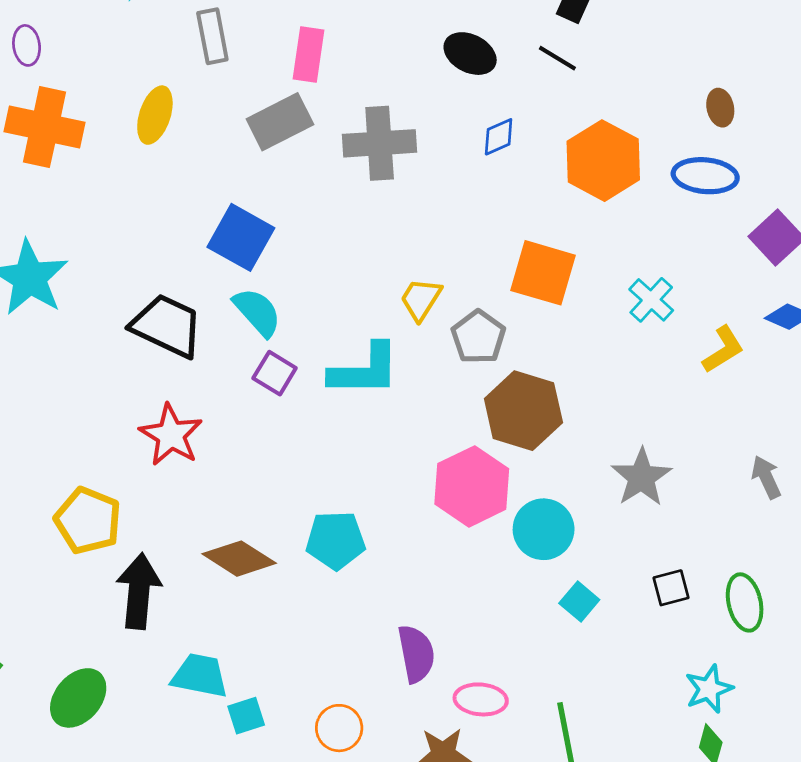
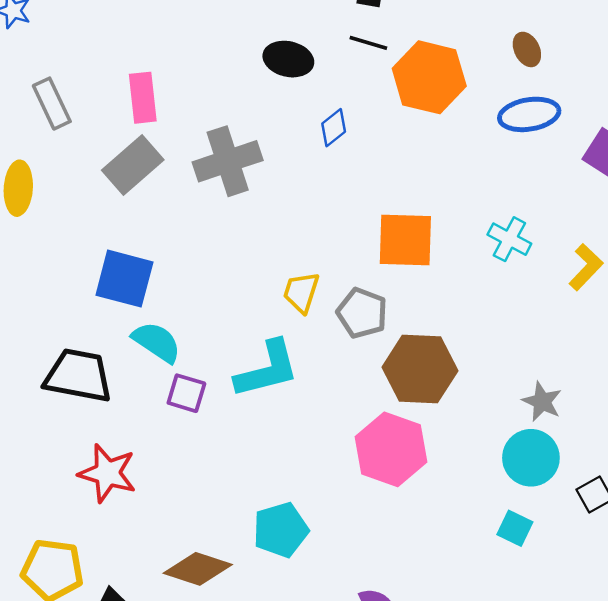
orange hexagon: (603, 161) -> (429, 77), moved
gray star: (641, 477) -> (542, 402), size x0.7
cyan circle: (544, 529) -> (531, 458), moved

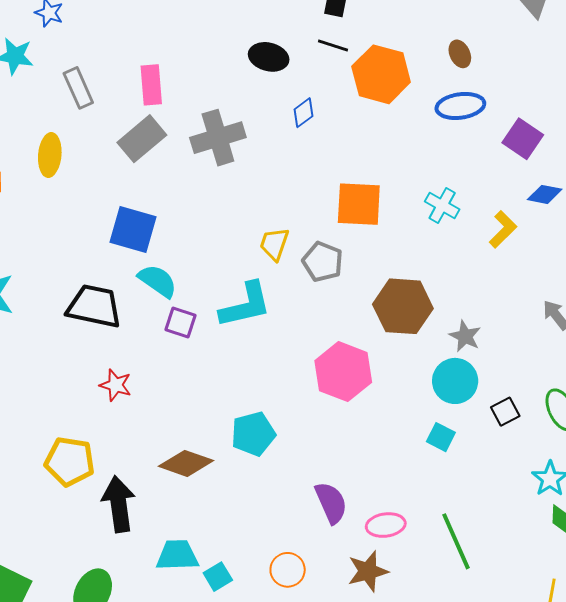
brown hexagon: (420, 369) -> (403, 306), moved
red star: (107, 473) -> (116, 385), size x0.7

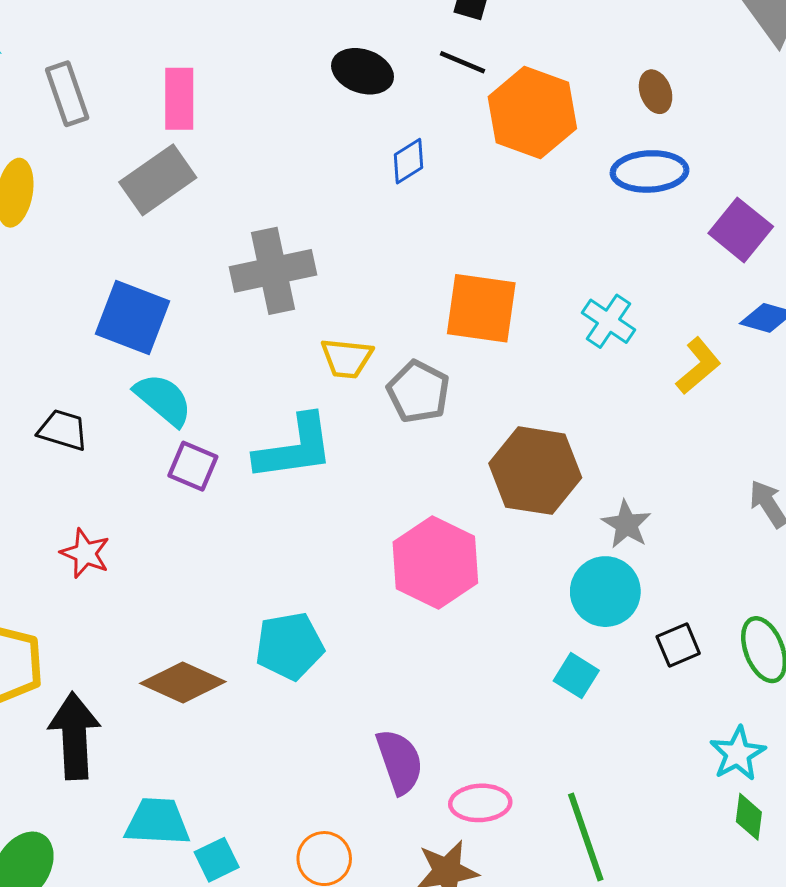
gray cross: (218, 138) -> (273, 271), moved
yellow trapezoid: (274, 244) -> (347, 358), turned -108
black trapezoid: (94, 306) -> (63, 430), size x0.6

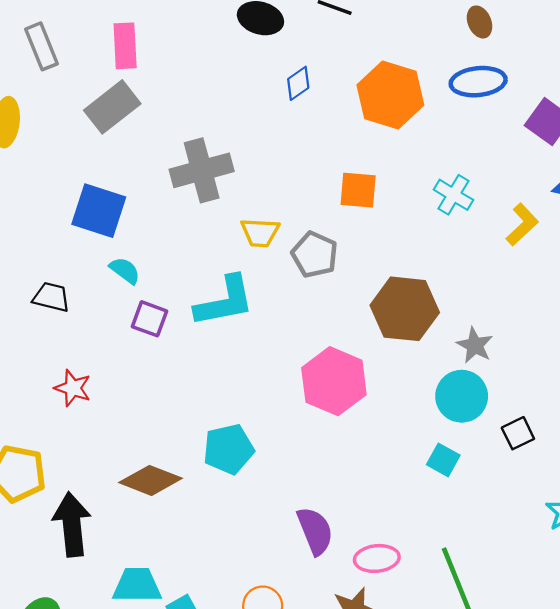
orange hexagon: (532, 113) -> (390, 95), moved
orange square: (481, 308) -> (358, 190), size x0.7
cyan semicircle: (163, 400) -> (125, 270), size x0.7

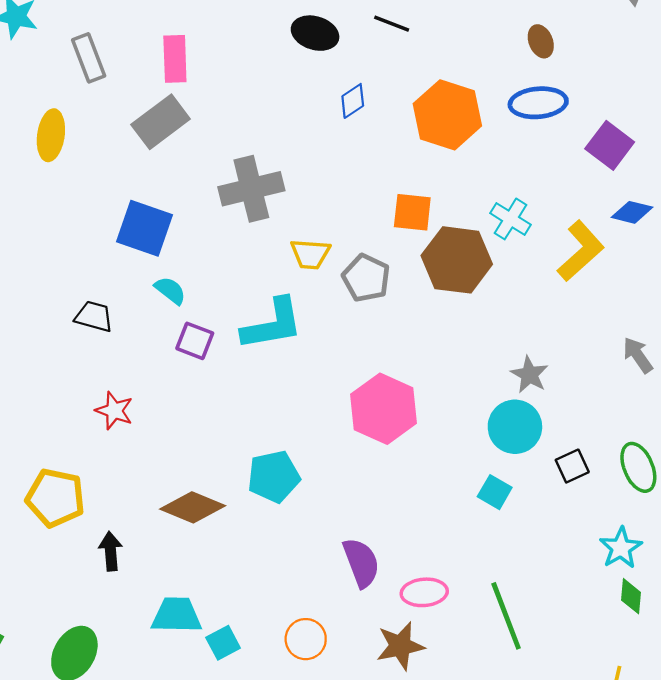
yellow L-shape: (522, 224) -> (581, 251), size x1.4
brown hexagon: (405, 309) -> (457, 260), moved
black arrow: (72, 524) -> (111, 551), size x0.6

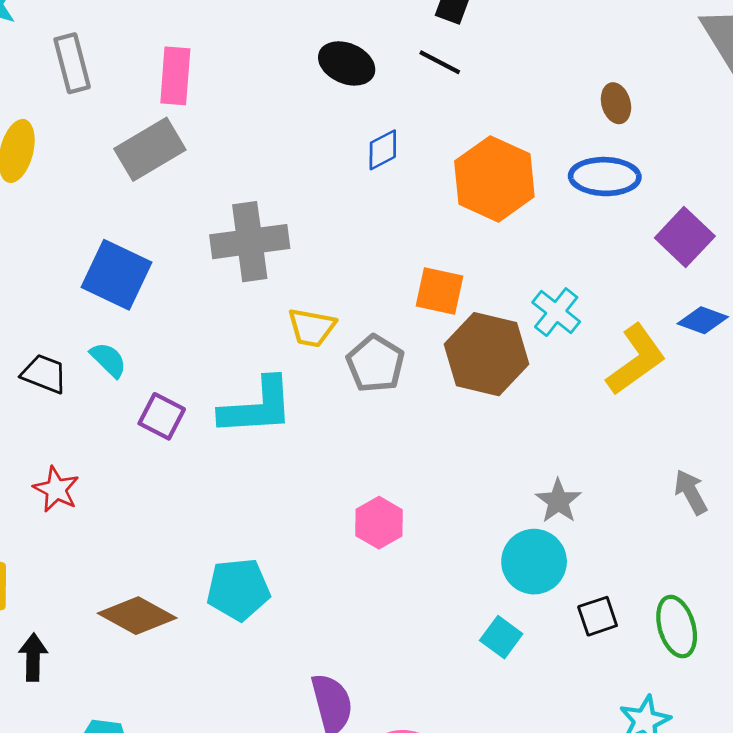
cyan semicircle: (170, 290) -> (108, 360), moved
pink hexagon: (384, 409) -> (379, 523), size x0.6

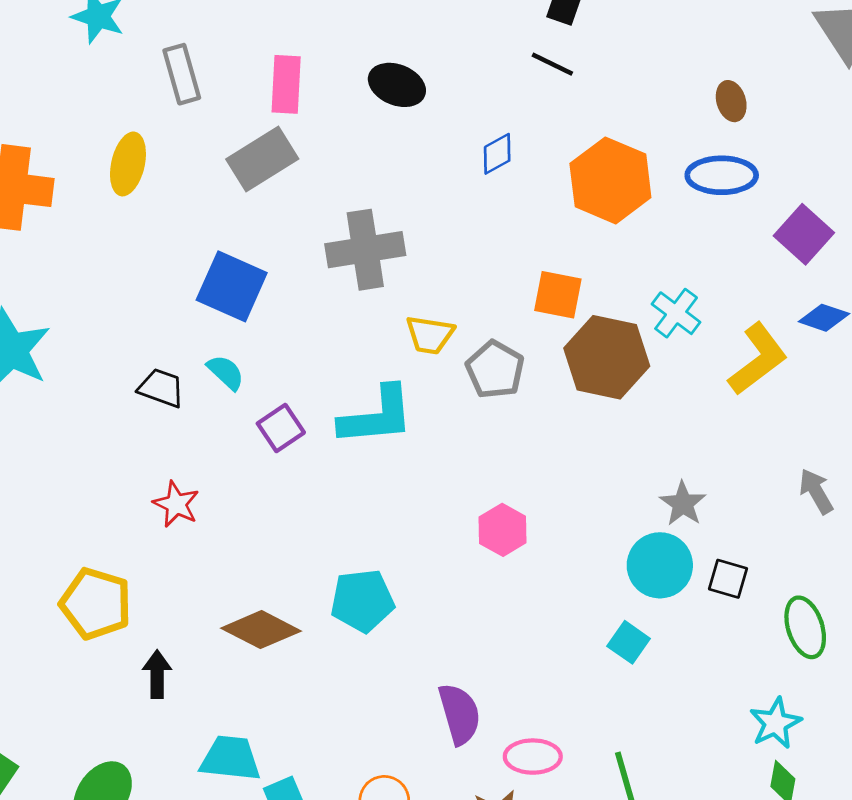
black ellipse: (347, 63) -> (397, 85), moved
purple square: (162, 416) -> (281, 428), turned 30
black square: (598, 616) -> (728, 579), moved, turned 36

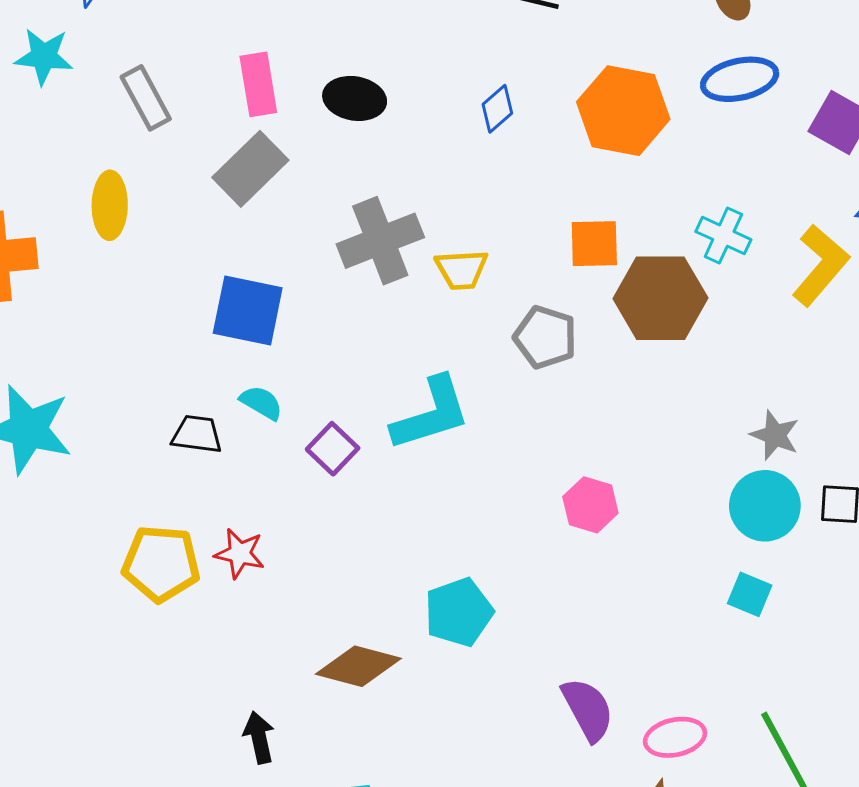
black ellipse: (397, 85) -> (355, 98), moved
yellow trapezoid: (430, 335) -> (461, 270), moved
yellow pentagon: (96, 604) -> (161, 564), moved

